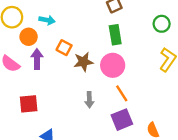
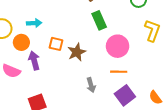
pink circle: (113, 65) -> (118, 46), moved
orange line: (122, 93) -> (119, 72), turned -42

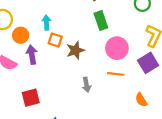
cyan arrow: (34, 23) -> (46, 23), moved, turned -96
purple square: (125, 95) -> (148, 63), moved
orange semicircle: (155, 98) -> (141, 100), moved

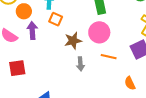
pink circle: (117, 48) -> (99, 32), moved
brown star: (75, 50) -> (73, 41), moved
red square: (31, 98) -> (17, 68), moved

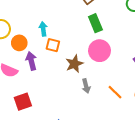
orange line: (109, 57) -> (115, 92), moved, turned 42

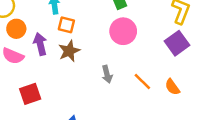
orange circle: (19, 43) -> (16, 29), moved
brown star: (74, 64) -> (69, 51), moved

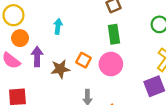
orange square: (66, 25) -> (83, 60), moved

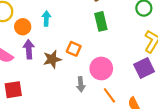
orange circle: (20, 38) -> (23, 27), moved
pink circle: (111, 64) -> (101, 68), moved

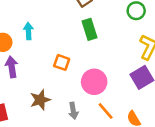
brown star: (52, 59) -> (40, 100), moved
gray arrow: (81, 84) -> (73, 111), moved

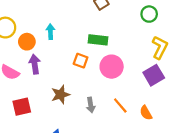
green rectangle: (89, 29) -> (98, 40), moved, turned -66
pink circle: (94, 82) -> (112, 67), moved

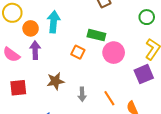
cyan arrow: (50, 32) -> (53, 22), size x1.5
pink circle: (112, 67) -> (114, 53), moved

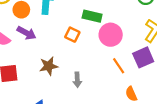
purple arrow: (35, 50) -> (26, 33), turned 120
orange line: (109, 98) -> (119, 66), moved

